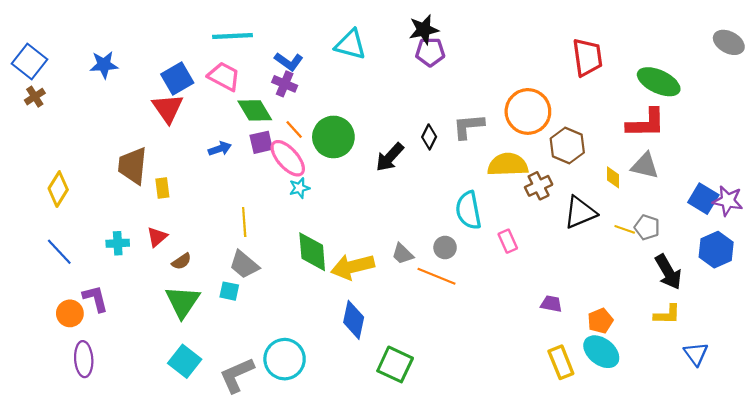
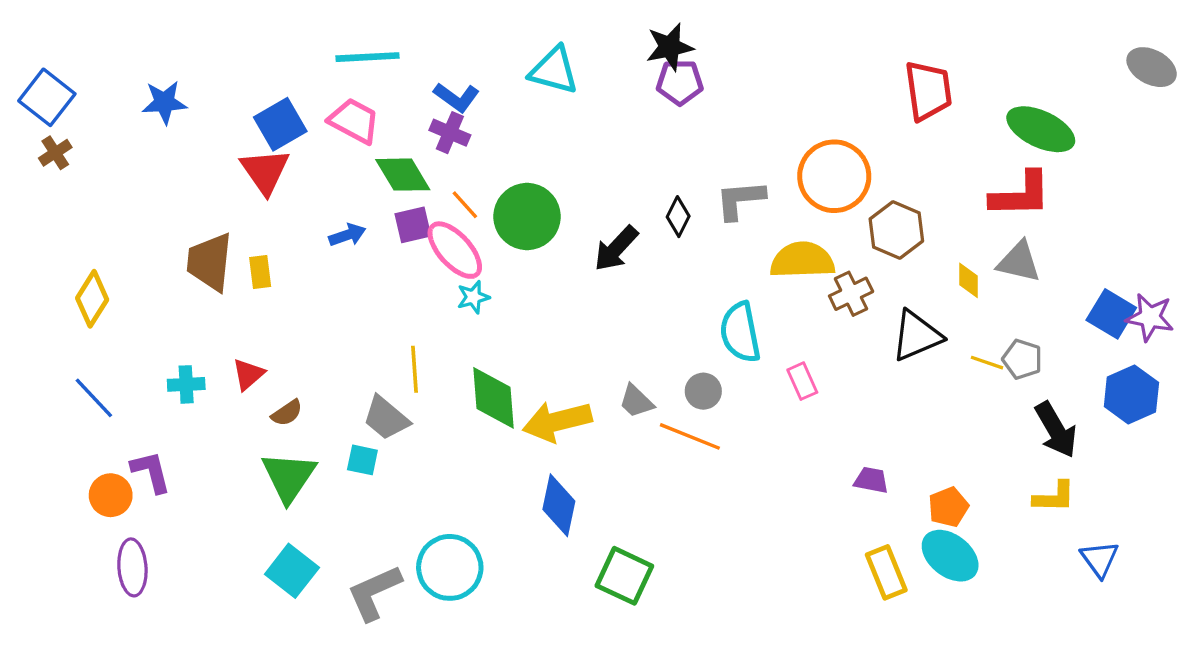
yellow rectangle: (162, 188) -> (260, 272), moved
yellow line: (244, 222) -> (415, 369), moved

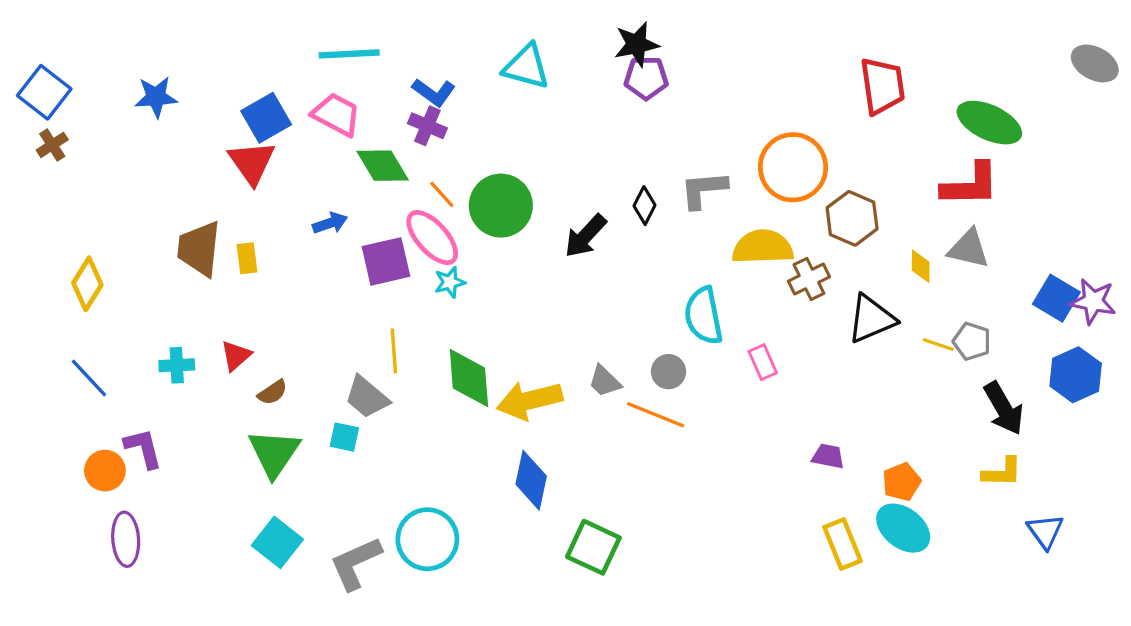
purple square: (413, 225) -> (386, 261), moved, size x1.4

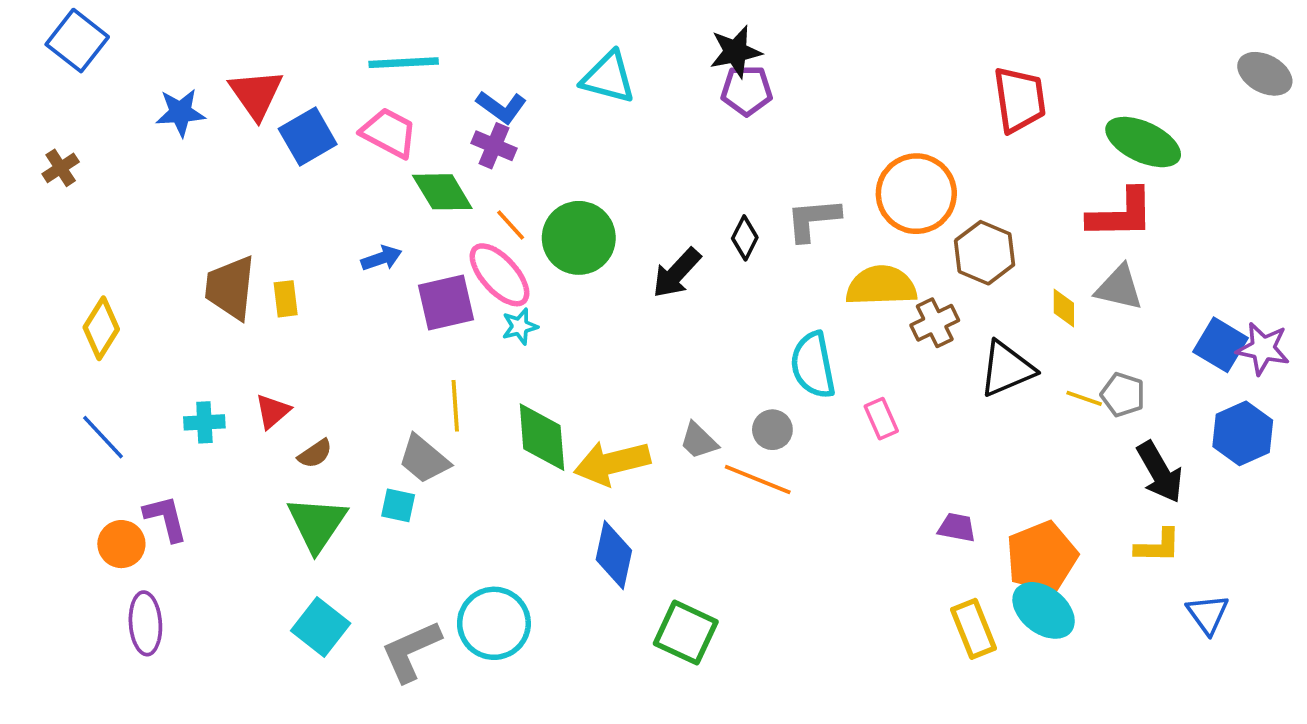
blue square: (44, 92) -> (77, 41), moved
red triangle: (252, 162) -> (256, 94), moved
orange pentagon: (902, 482) -> (1042, 557), size x1.6

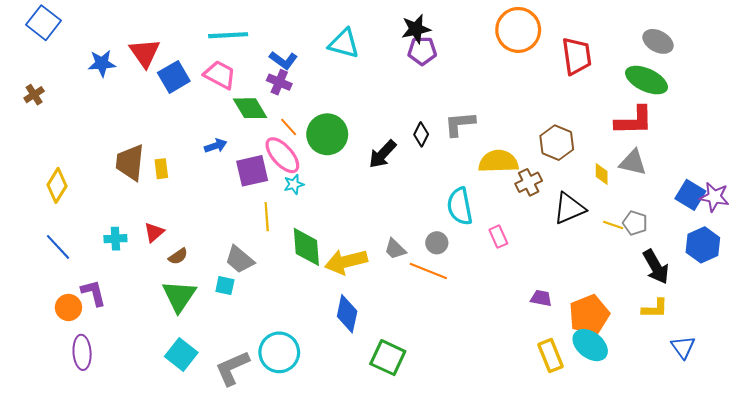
gray ellipse: (1265, 74) -> (658, 41), moved
orange circle: (916, 194) -> (518, 30), moved
yellow line: (455, 406) -> (267, 217), moved

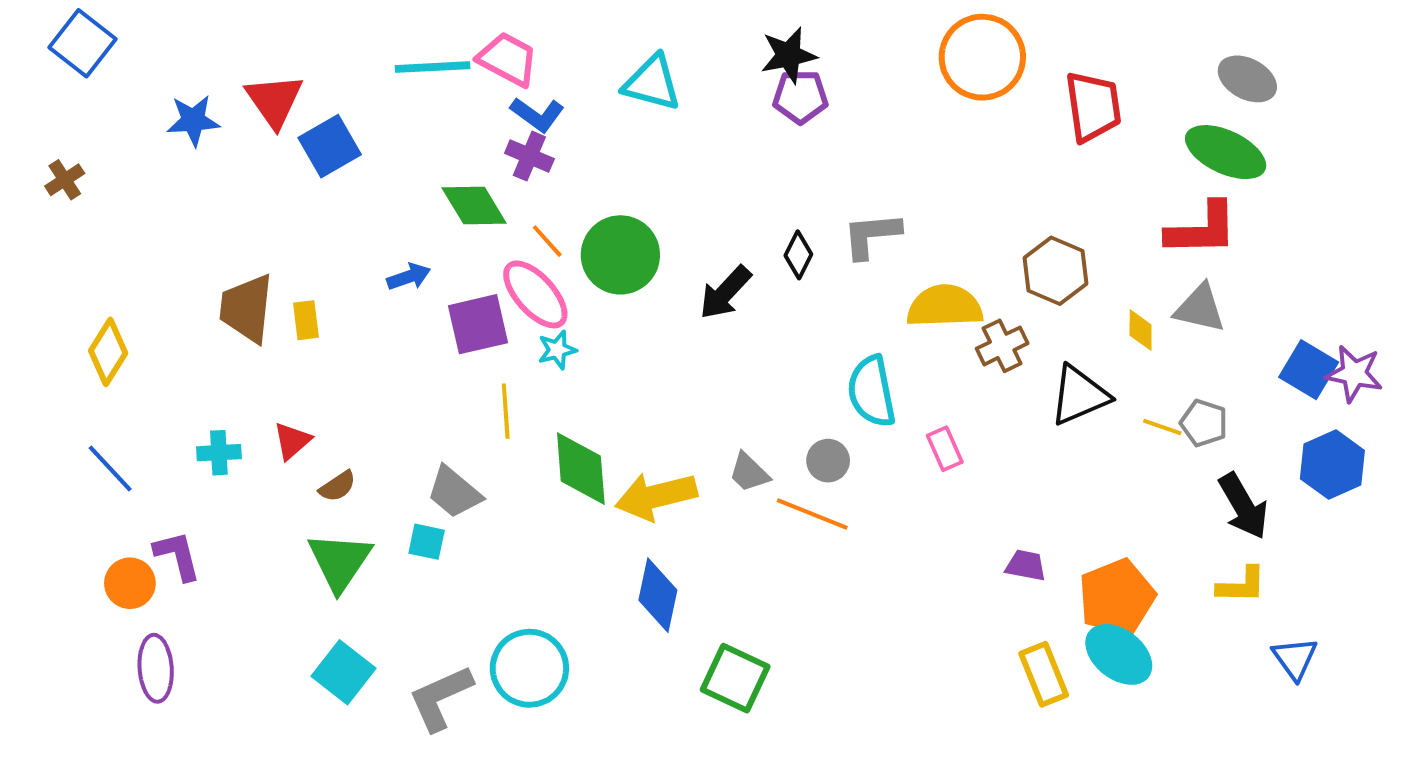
pink trapezoid: (220, 75) -> (508, 59), moved

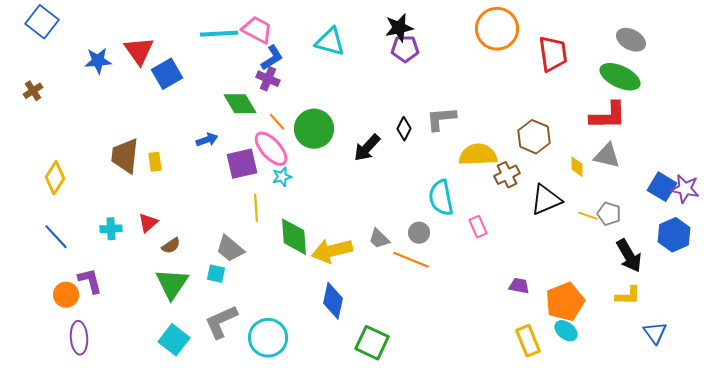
blue L-shape: (537, 115) -> (272, 58), turned -68
cyan ellipse: (1119, 654) -> (566, 331), size x0.7
gray L-shape: (440, 698) -> (221, 322), moved

